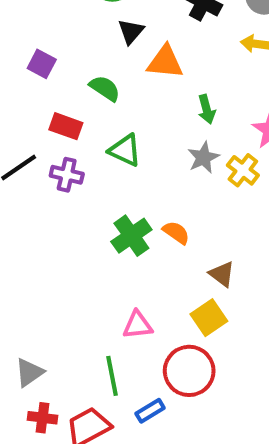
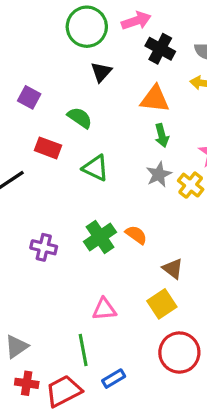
orange triangle: (165, 62) -> (155, 99), moved
purple cross: (67, 175) -> (44, 247), moved
red circle: (189, 371) -> (179, 353), moved

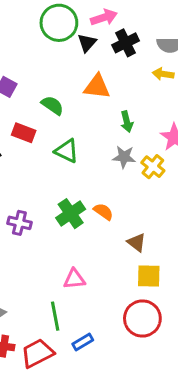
black cross: (160, 49) -> (126, 43), turned 35
black triangle: (101, 72) -> (87, 43), moved
orange triangle: (155, 99) -> (97, 87), moved
gray star: (159, 174) -> (124, 157), turned 30
yellow square: (162, 304) -> (149, 276), moved, turned 35

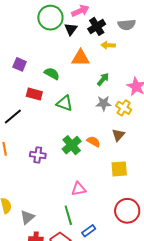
yellow arrow: (163, 74) -> (108, 45), moved
green arrow: (127, 122) -> (103, 79), turned -120
brown triangle: (137, 242) -> (118, 135), moved, turned 40
yellow square: (149, 276) -> (119, 169), moved

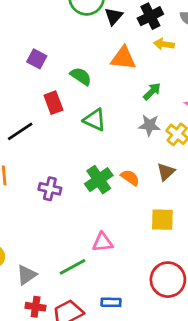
red rectangle: (34, 94) -> (53, 103), turned 49
green line: (68, 215) -> (72, 267), moved, turned 72
blue rectangle: (89, 231) -> (111, 302), turned 32

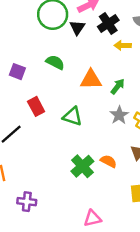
orange triangle: (123, 58) -> (91, 80), moved
green semicircle: (81, 76) -> (55, 62), moved
gray star: (149, 125) -> (119, 115), turned -30
purple cross: (50, 189) -> (27, 202), moved

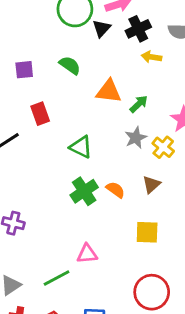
purple square: (17, 72) -> (24, 70), turned -35
green triangle: (73, 116) -> (81, 147), moved

